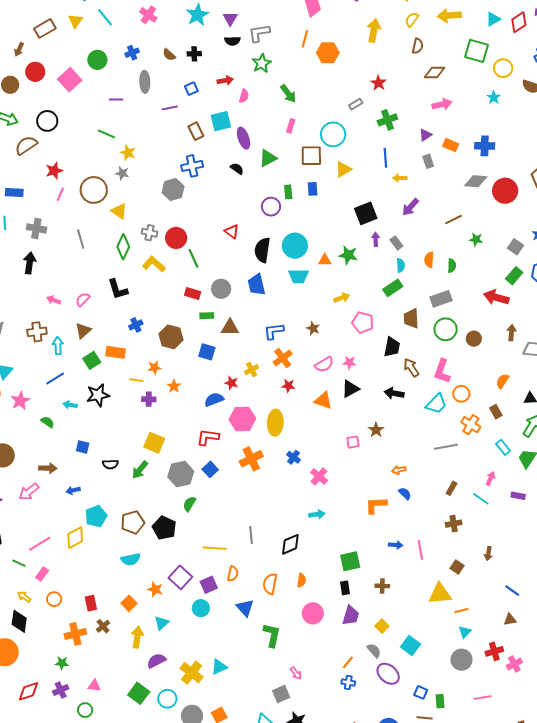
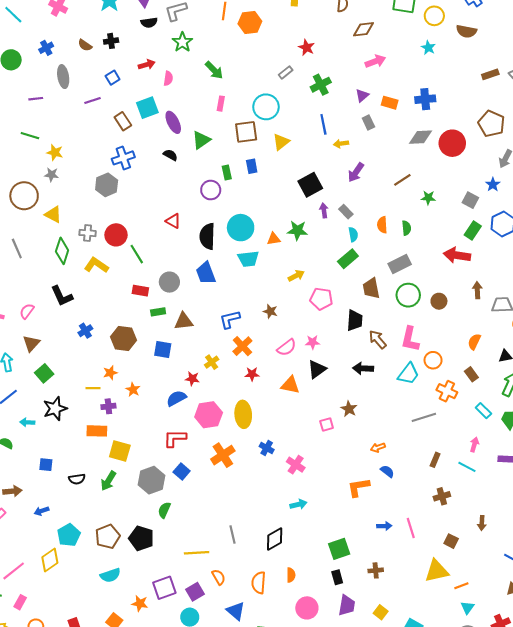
orange rectangle: (116, 352) -> (97, 431), moved
orange semicircle: (233, 574) -> (219, 577), turned -35
purple square: (180, 577) -> (164, 588), turned 35

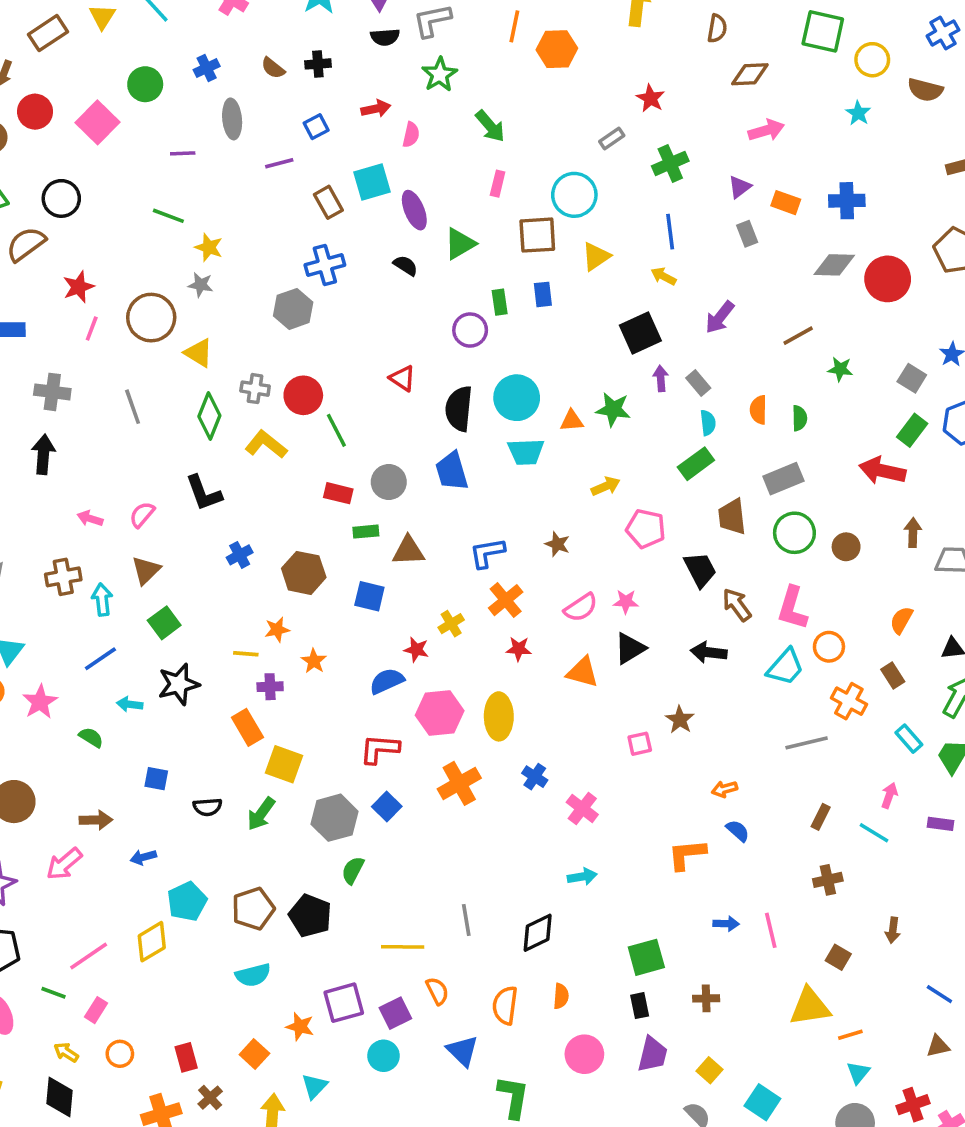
yellow arrow: (341, 144) -> (664, 276), moved, turned 32
black trapezoid: (355, 320) -> (700, 570), turned -35
orange rectangle: (97, 431) -> (247, 727), turned 54

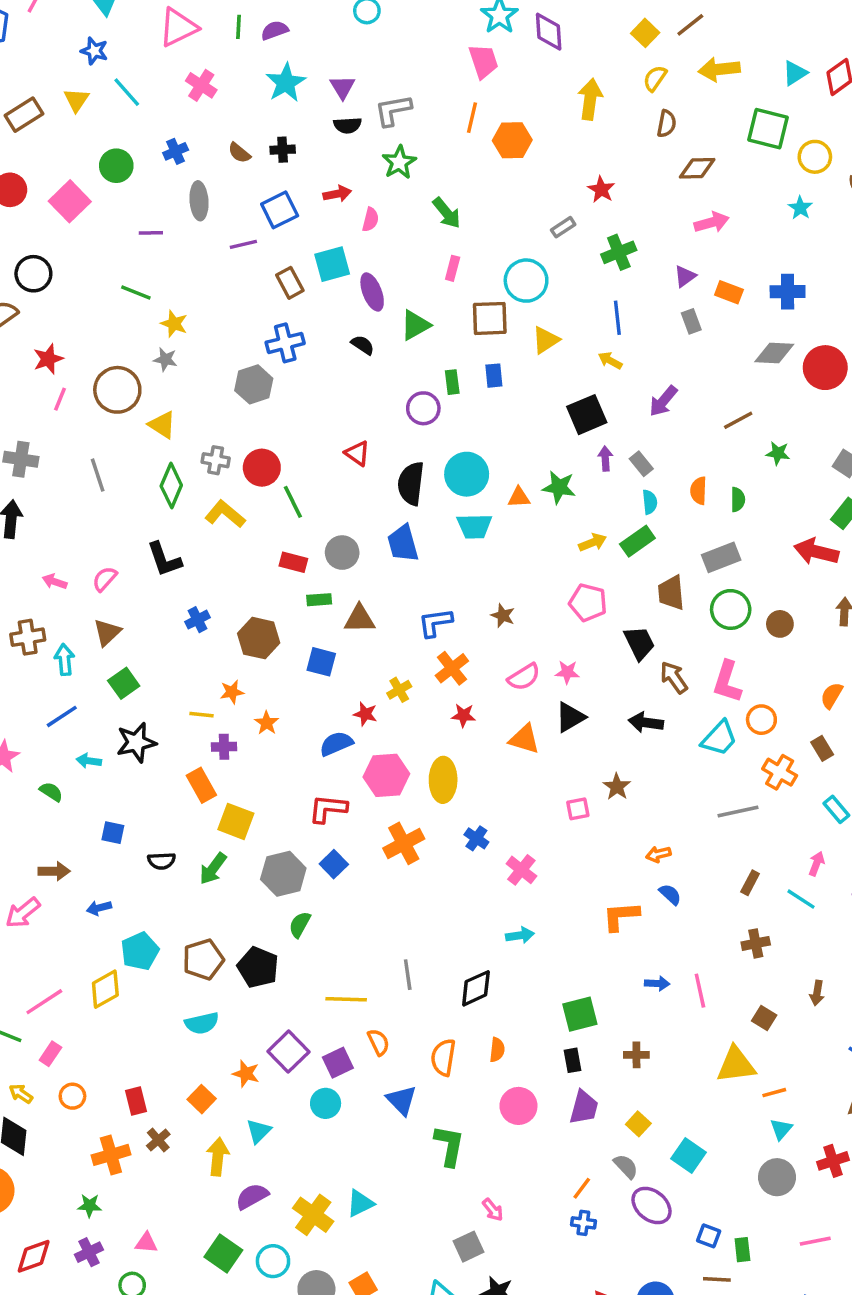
blue square: (316, 127) -> (280, 210), size x1.5
yellow arrow: (606, 486) -> (593, 542), moved
purple square: (344, 1003) -> (288, 1052), turned -30

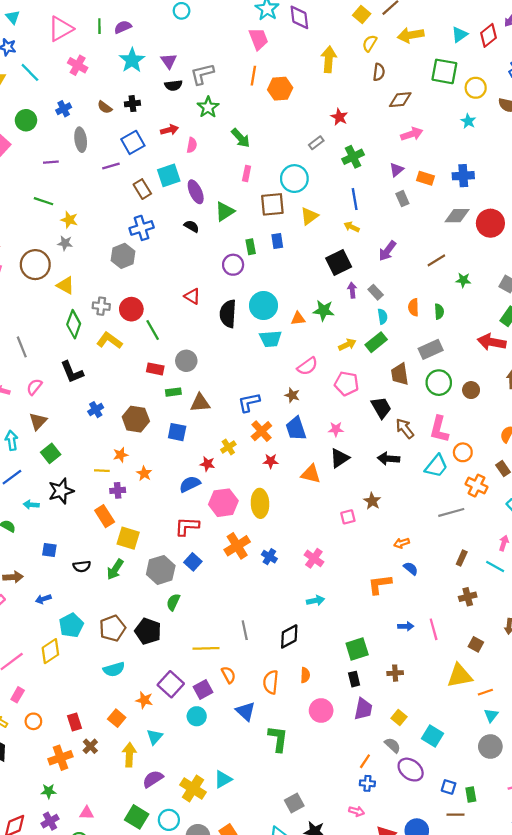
gray line: (98, 475) -> (22, 347), moved
blue trapezoid: (403, 543) -> (296, 429), moved
pink semicircle: (524, 677) -> (307, 366), moved
blue cross: (476, 838) -> (269, 557), moved
pink arrow: (493, 1210) -> (357, 811), moved, turned -32

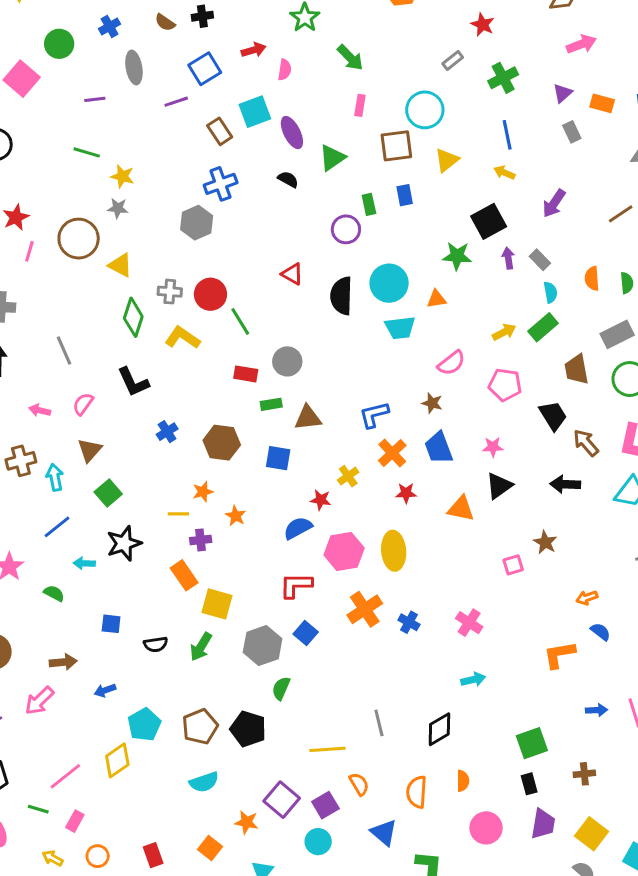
green star: (324, 310) -> (457, 256), moved
yellow square: (399, 717) -> (592, 834), size x1.5

